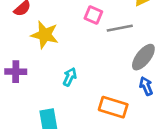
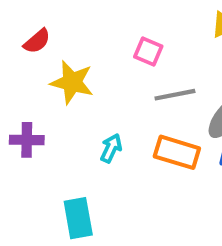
gray line: (120, 28) -> (175, 95), moved
orange rectangle: (113, 107) -> (177, 152), moved

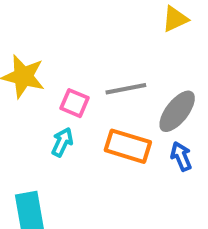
pink square: (148, 51) -> (75, 103), moved

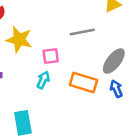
gray line: (126, 89) -> (82, 32), moved
pink square: (75, 103) -> (51, 56), turned -30

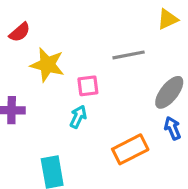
orange rectangle: (83, 82) -> (130, 149), moved, turned -44

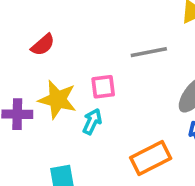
red semicircle: (20, 32) -> (43, 45), moved
yellow star: (47, 65) -> (57, 100), moved

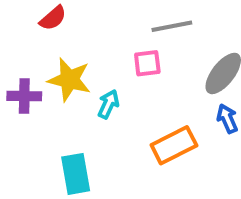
pink square: (103, 87) -> (147, 63), moved

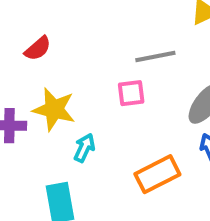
cyan arrow: (108, 104) -> (84, 148), moved

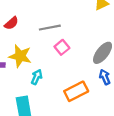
gray line: (155, 57) -> (50, 28), moved
pink square: (131, 93) -> (62, 47), turned -32

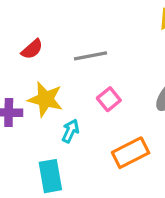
pink square: (62, 47) -> (109, 99), moved

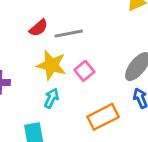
red semicircle: (32, 49) -> (38, 28), moved
yellow star: (45, 99) -> (51, 65), moved

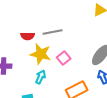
red semicircle: (38, 28) -> (28, 36), moved, turned 40

